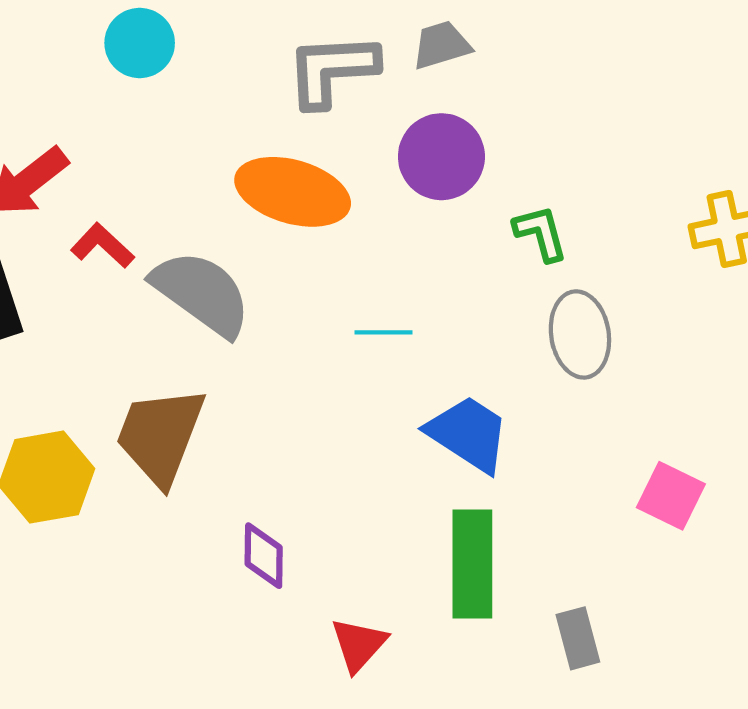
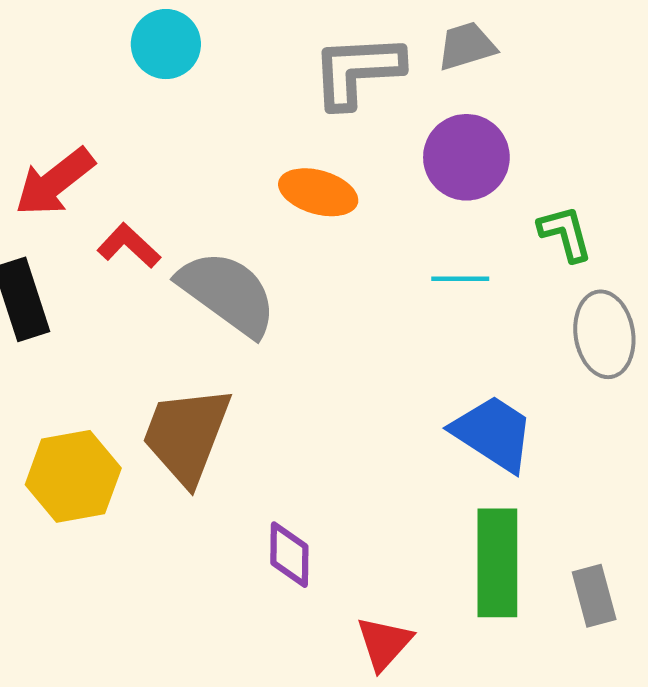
orange ellipse: (293, 192) -> (318, 192), size x0.7
cyan line: (384, 332) -> (460, 279), moved
gray rectangle: (578, 638) -> (594, 596), moved

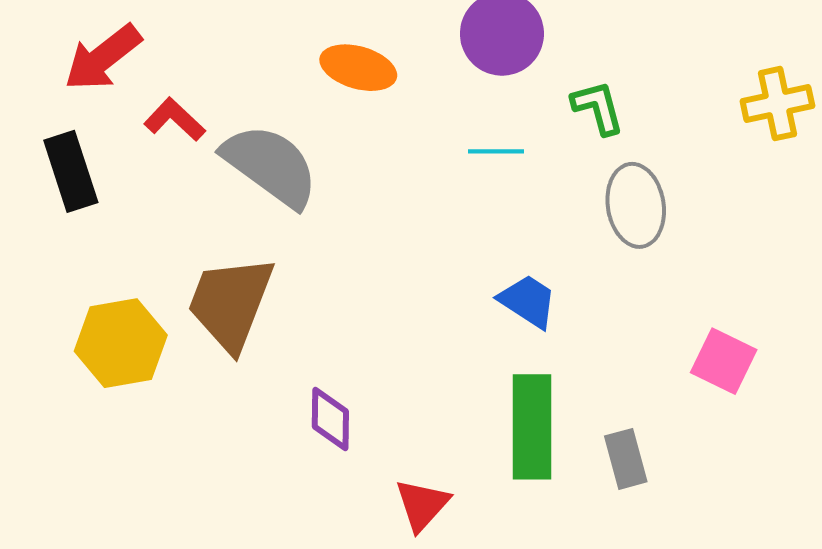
blue trapezoid: (493, 433) -> (528, 301), size x0.7

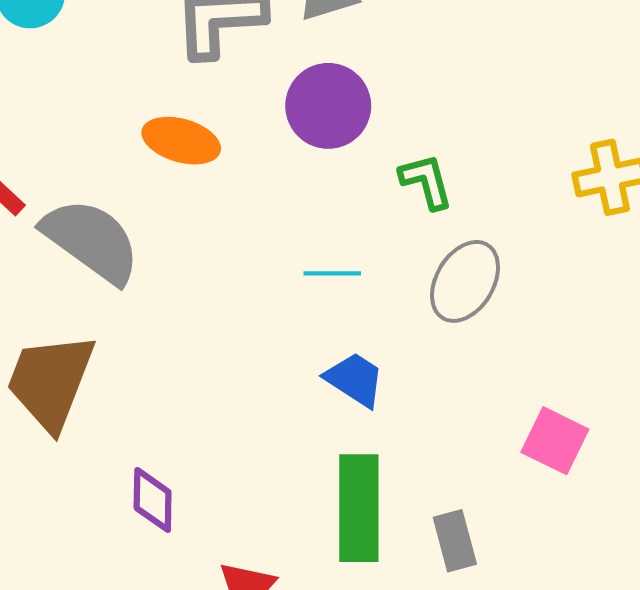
cyan line: (496, 151) -> (332, 273), moved
gray ellipse: (636, 205) -> (465, 281), turned 40

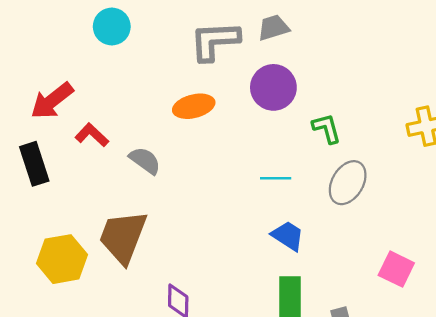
orange ellipse: (181, 141) -> (194, 106), turned -30
gray semicircle: (91, 241) -> (145, 161), size x0.6

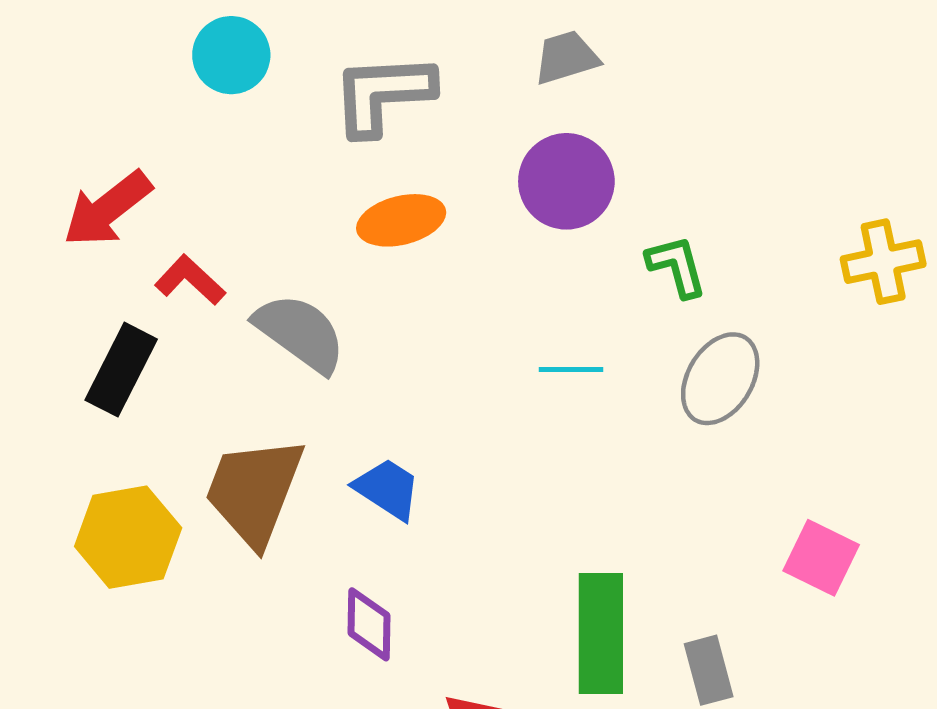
gray L-shape: (215, 41) -> (383, 94), moved
gray semicircle: (145, 161) -> (300, 333), size x1.4
black rectangle: (34, 164) -> (121, 370), moved, turned 45
blue trapezoid: (288, 236) -> (387, 489), moved

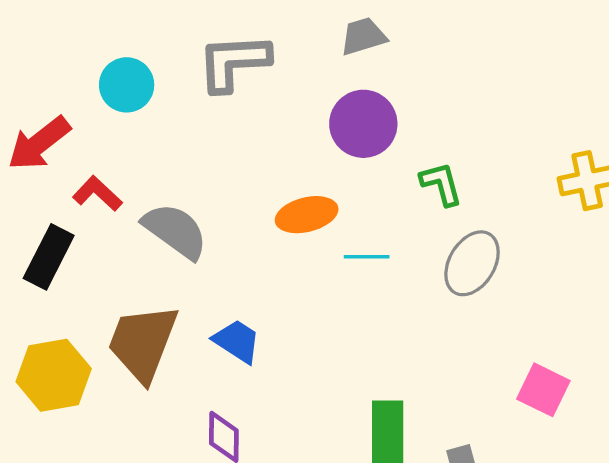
cyan circle: (231, 55) -> (127, 85), moved
orange ellipse: (401, 220) -> (307, 215), moved

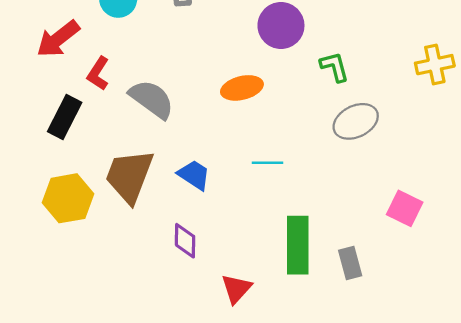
red L-shape: (97, 194) -> (98, 73), turned -100
cyan line: (367, 257) -> (268, 163), moved
gray ellipse: (472, 263) -> (356, 121), turned 33

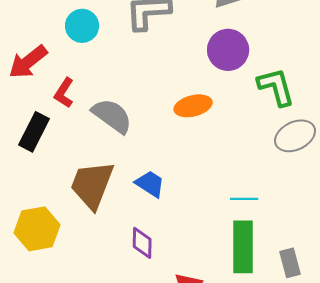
green L-shape: (334, 67) -> (276, 87), size x1.4
cyan line: (268, 163) -> (244, 199), moved
yellow hexagon: (68, 198) -> (37, 229), moved

